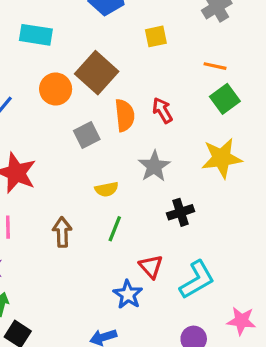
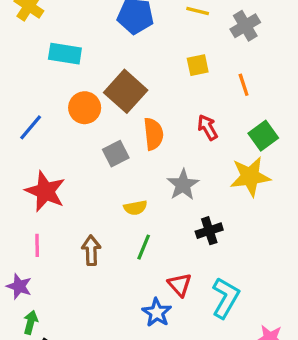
yellow square: (156, 36) -> (198, 65), moved
orange line: (215, 66) -> (244, 85), turned 60
green square: (225, 99) -> (263, 136), moved
red arrow: (162, 110) -> (208, 127), moved
cyan L-shape: (197, 280) -> (226, 298), turned -30

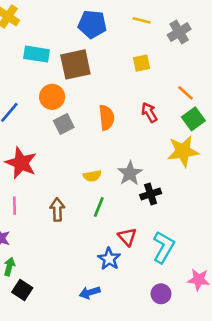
orange line: (244, 85) -> (186, 93), moved, turned -30
brown square: (126, 91) -> (75, 64), moved, turned 36
gray square: (116, 154) -> (64, 124), moved
gray star: (183, 185) -> (130, 173), moved

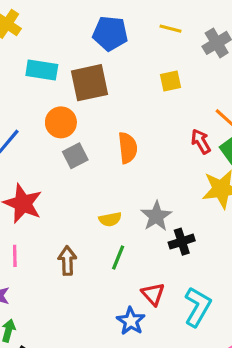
red arrow: (149, 112) -> (201, 141), moved

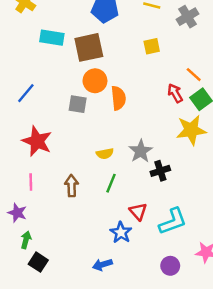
orange circle: (61, 122) -> (95, 81), moved
gray square: (75, 156) -> (78, 104), turned 36
cyan L-shape: (198, 307) -> (173, 221), turned 40

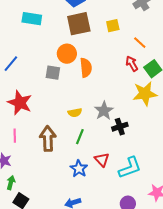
brown square: (89, 47) -> (79, 24), moved
orange line: (194, 75) -> (140, 43), moved
brown arrow: (72, 186) -> (48, 139), size x1.4
blue star: (121, 232) -> (79, 169), moved

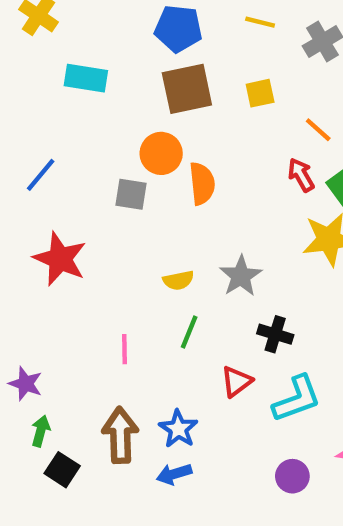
black cross: (120, 127) -> (275, 334), moved, turned 35
pink line: (15, 136) -> (125, 349), moved
brown arrow: (48, 139) -> (120, 435), moved
red triangle: (102, 160) -> (236, 381), turned 35
blue star: (79, 169) -> (178, 429), moved

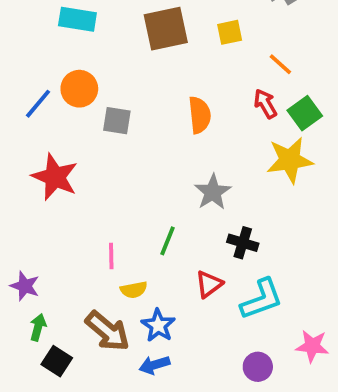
orange circle: (161, 153) -> (79, 89), moved
orange semicircle: (202, 184) -> (200, 115), moved
yellow semicircle: (178, 280) -> (134, 290), moved
brown arrow: (120, 435) -> (107, 331), turned 132

